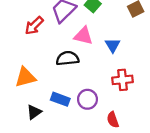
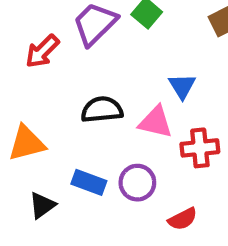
pink triangle: (83, 36) -> (156, 122), moved
red semicircle: (113, 120) -> (183, 219), turned -98

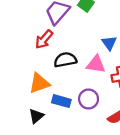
red arrow: (42, 51) -> (44, 39), moved
orange triangle: (27, 143) -> (39, 83), moved

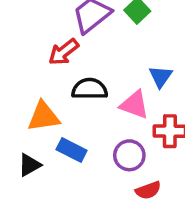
purple circle: (89, 99) -> (129, 155), moved

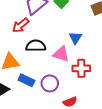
purple circle: (129, 155) -> (50, 83), moved

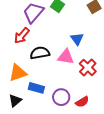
red cross: (81, 68) -> (88, 67), turned -36
purple circle: (50, 83) -> (61, 97), moved

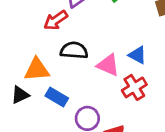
blue triangle: (77, 39) -> (137, 55), moved, turned -40
black triangle: (15, 101) -> (20, 95), moved

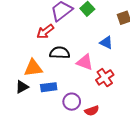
blue triangle: (137, 55) -> (106, 43), moved
blue rectangle: (57, 97) -> (49, 87), turned -35

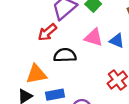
pink triangle: (85, 62) -> (94, 38), moved

